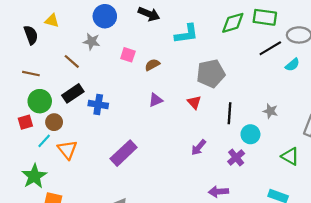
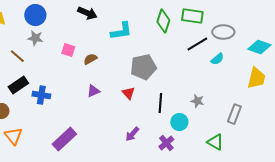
blue circle: (105, 16) -> (35, 15), moved
green diamond: (233, 23) -> (163, 21), turned -55

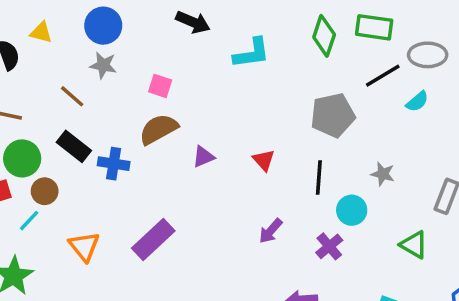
brown semicircle: (90, 59) -> (158, 129), moved, size x1.6
gray pentagon: (143, 67) -> (333, 115), moved
black rectangle: (18, 85) -> (74, 146), turned 72
orange triangle: (13, 136) -> (84, 246), moved

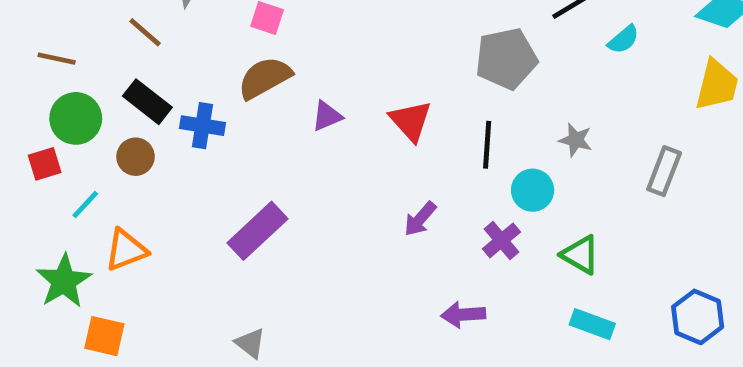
red triangle: (264, 160) -> (411, 121), size x1.4
brown circle: (45, 191) -> (136, 157), moved
green triangle: (414, 245) -> (580, 255), moved
orange triangle: (84, 246) -> (126, 250), moved, turned 48

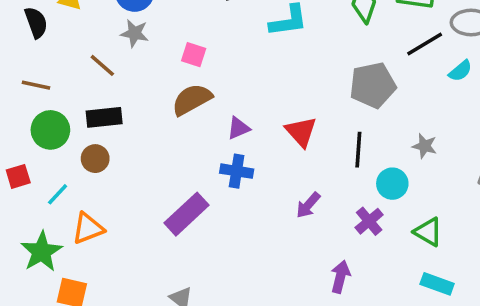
black rectangle: (147, 102) -> (104, 117), turned -44
blue cross: (202, 126) -> (237, 171), moved
red square: (45, 164) -> (18, 176), moved
purple arrow: (463, 315) -> (340, 277), turned 108

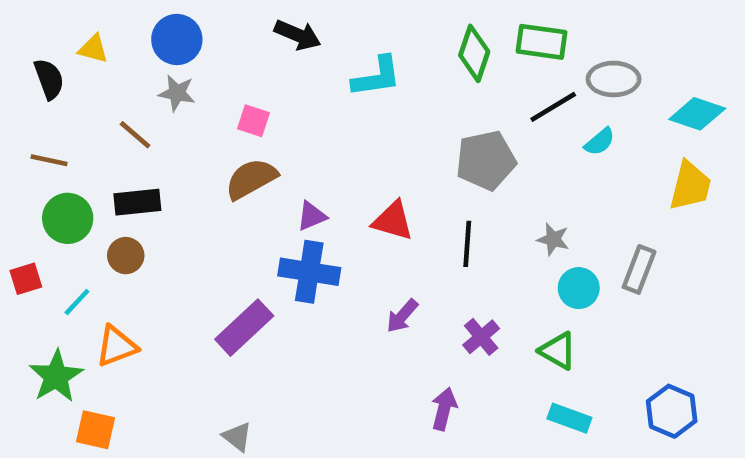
red triangle: (301, 132) -> (393, 221), turned -32
blue cross: (237, 171) -> (309, 272), size x1.4
cyan circle: (392, 184) -> (579, 288), moved

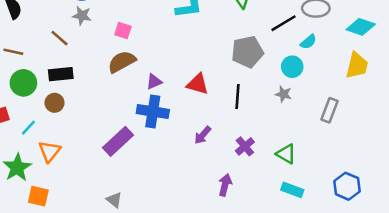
cyan circle: (579, 288) -> (292, 67), moved
orange triangle: (116, 346) -> (50, 151), turned -30

